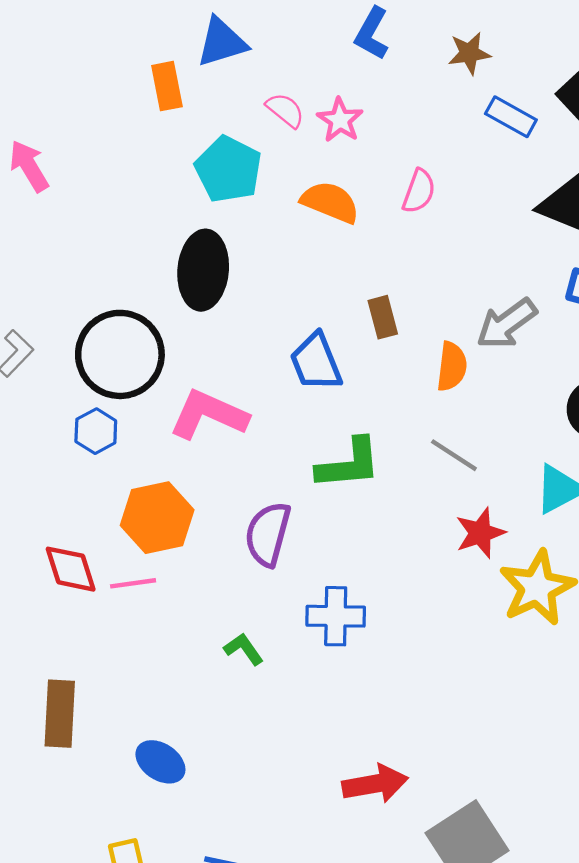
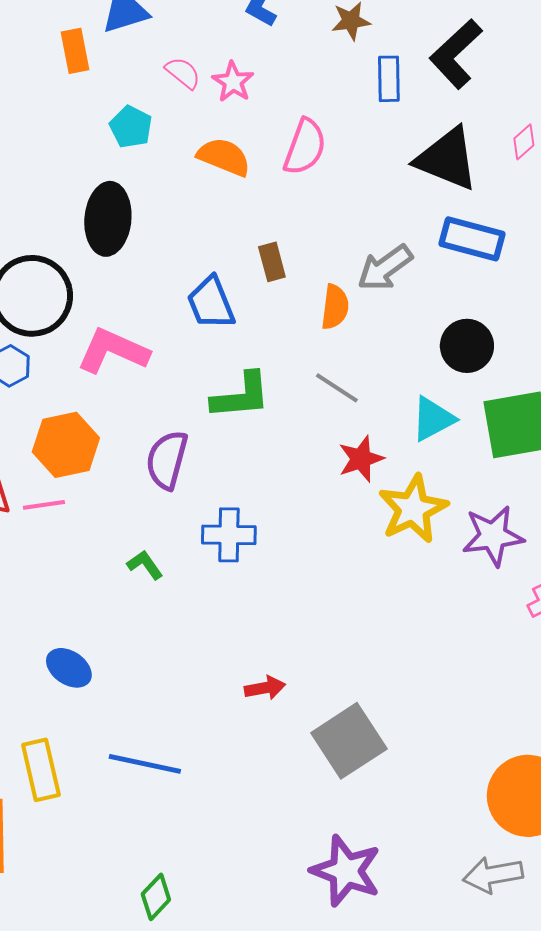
blue rectangle: (511, 117) -> (389, 79), turned 60
cyan pentagon: (228, 169) -> (131, 127), size x0.7
pink semicircle: (419, 191) -> (305, 147), size x1.4
red arrow: (375, 784) -> (265, 688), size x0.7

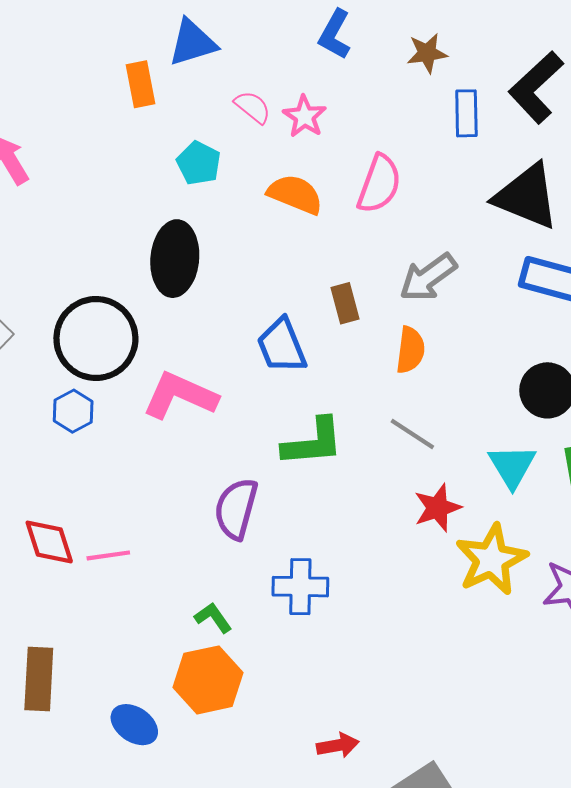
gray arrow: (385, 268) -> (428, 277), moved
cyan triangle: (433, 419) -> (512, 466), turned -33
orange hexagon: (66, 445) -> (208, 680), moved

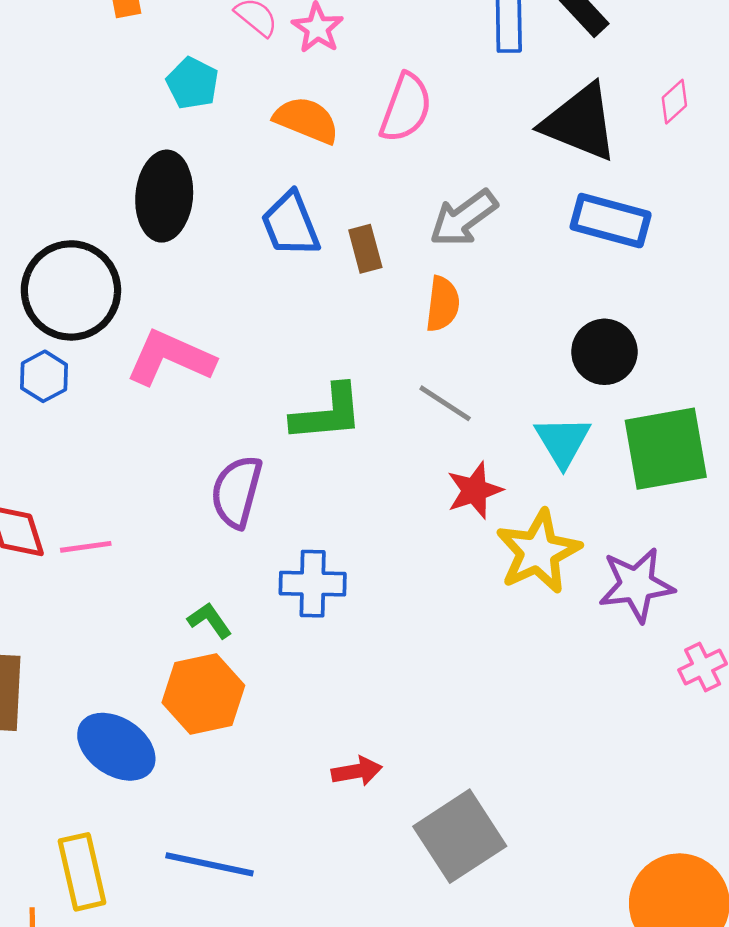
blue trapezoid: (282, 346) -> (291, 224), moved
blue ellipse: (134, 725) -> (116, 747), size x1.4

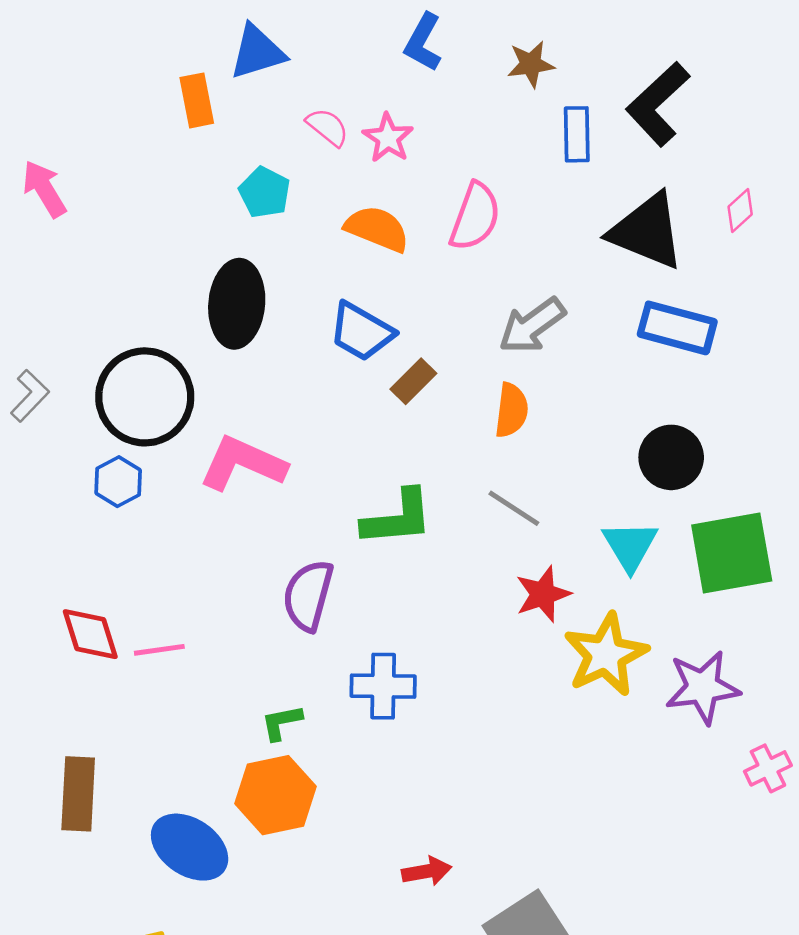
blue trapezoid: (291, 224) -> (361, 332), turned -38
brown rectangle: (365, 249) -> (413, 381), moved, turned 60
green L-shape: (210, 620) -> (281, 722), turned -66

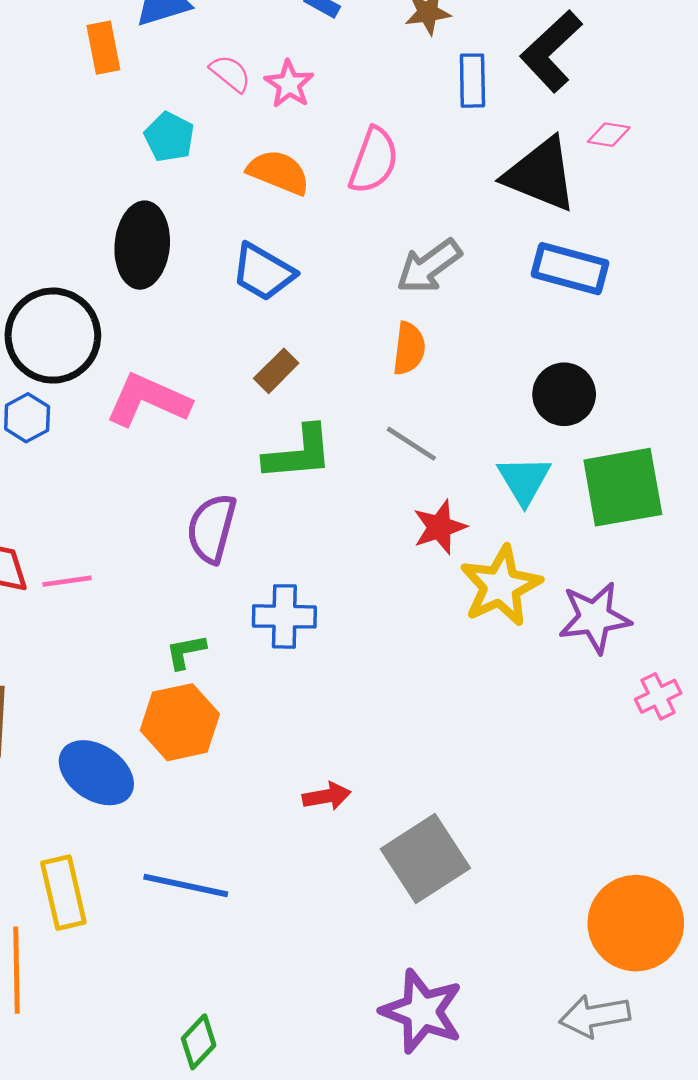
pink diamond: (740, 211) -> (609, 135), moved, turned 51
brown rectangle: (413, 381) -> (276, 371), moved

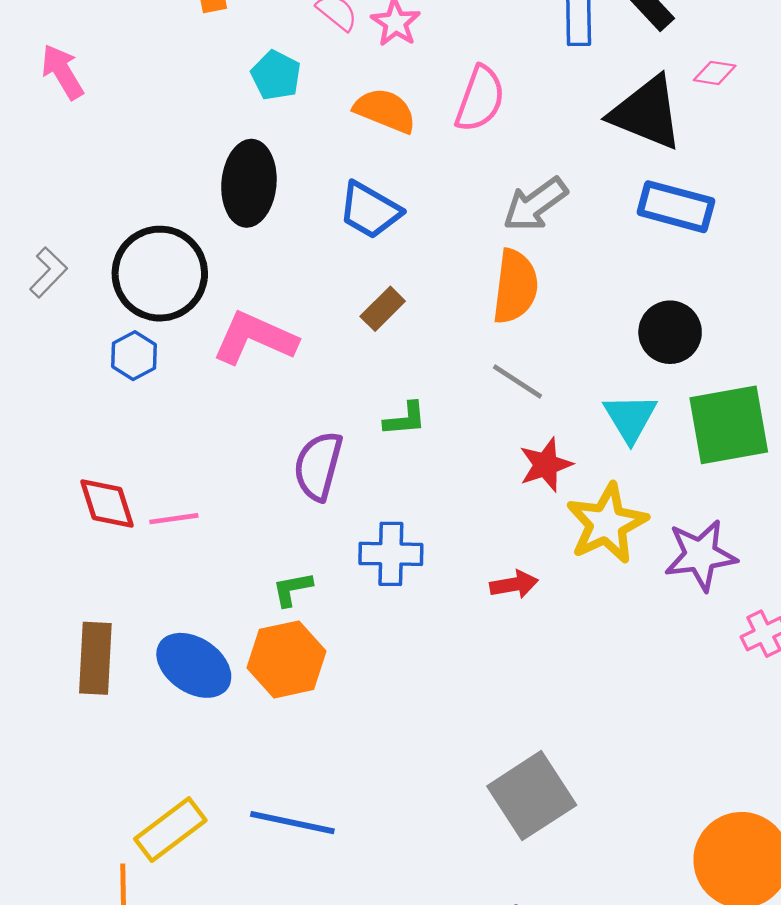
orange semicircle: (409, 348) -> (515, 286), size x1.4
green L-shape: (299, 453) -> (405, 419), moved, size x0.6
blue ellipse: (96, 773) -> (194, 665), moved
red arrow: (327, 796) -> (514, 584), moved
yellow rectangle: (63, 893) -> (170, 830), turned 66

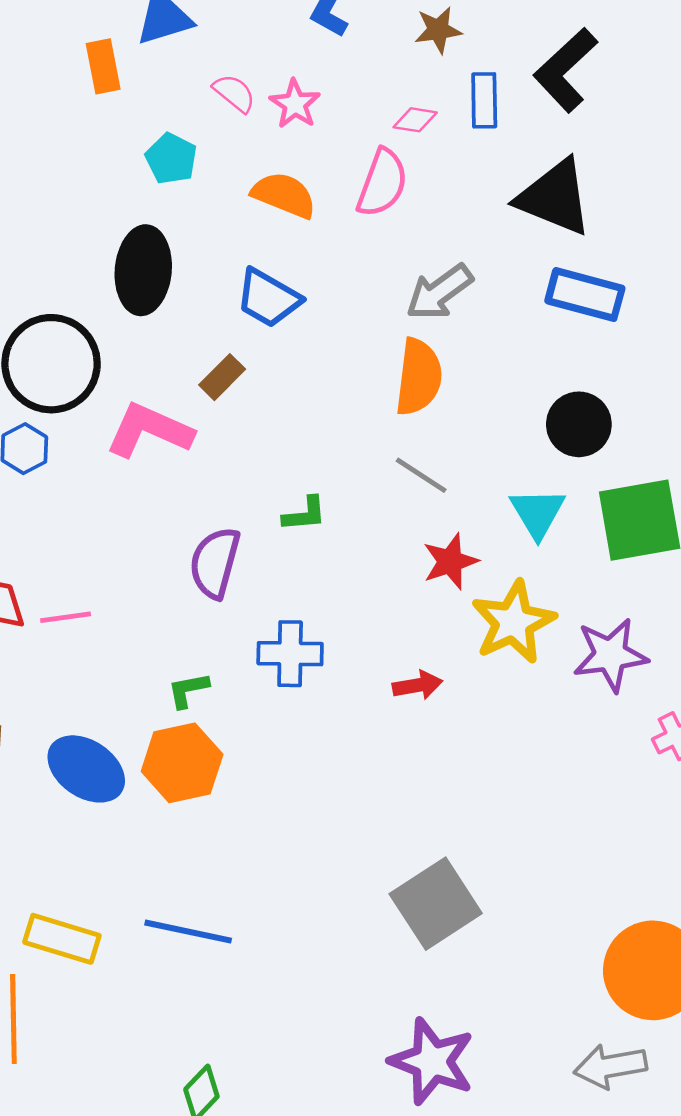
pink diamond: (715, 73) -> (415, 120), moved
brown rectangle: (383, 309) -> (222, 377), moved
yellow rectangle: (170, 830) -> (62, 939), turned 54

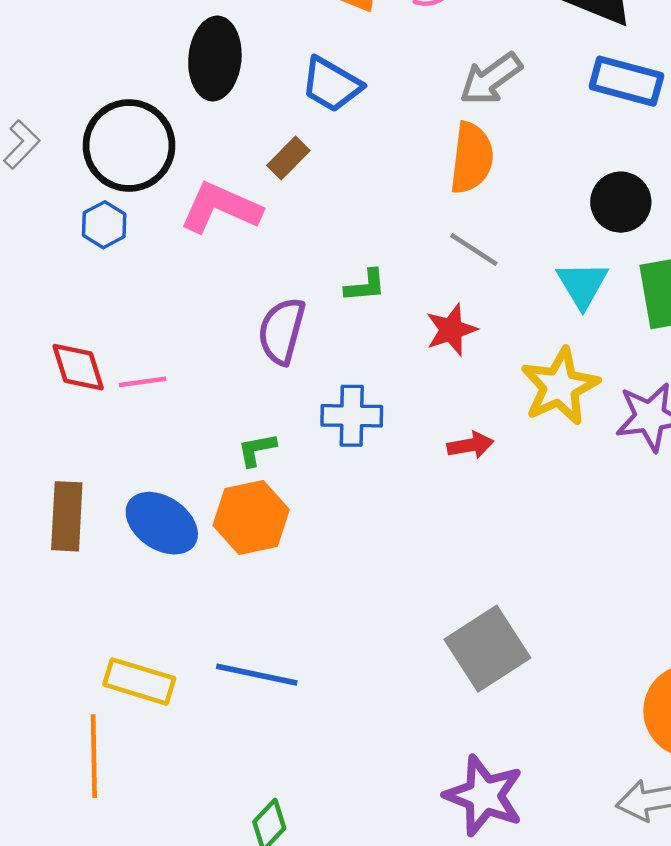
red star: (450, 561) -> (451, 330), moved

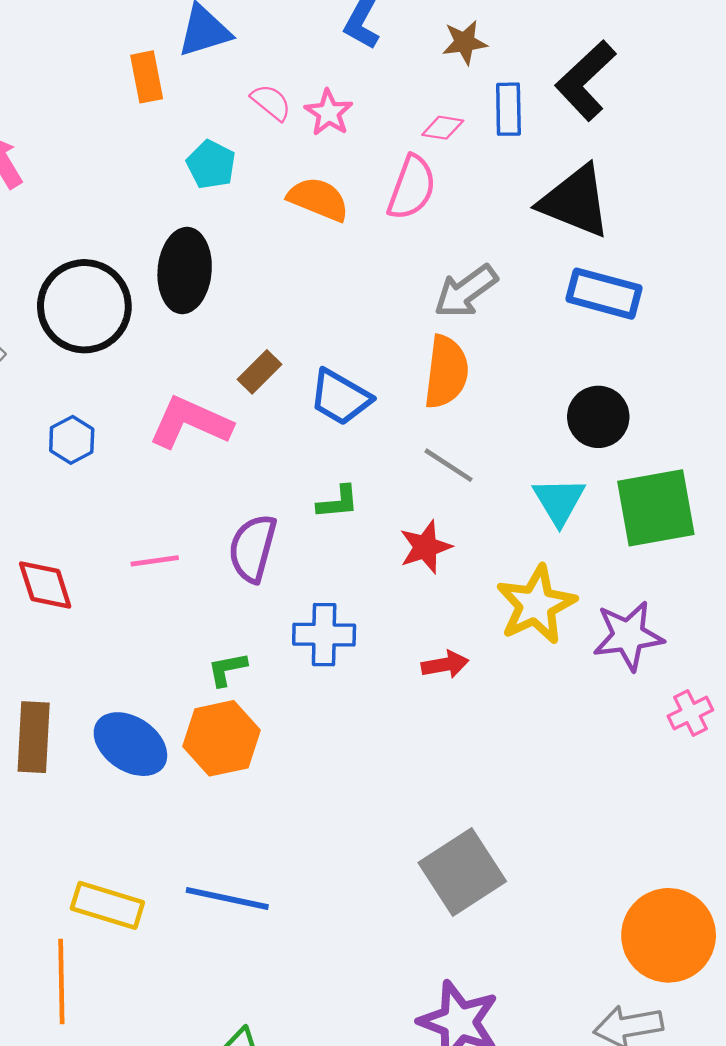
blue trapezoid: (331, 84) -> (340, 397), moved
black circle: (129, 146) -> (84, 306), moved
pink line: (143, 382) -> (155, 561), moved

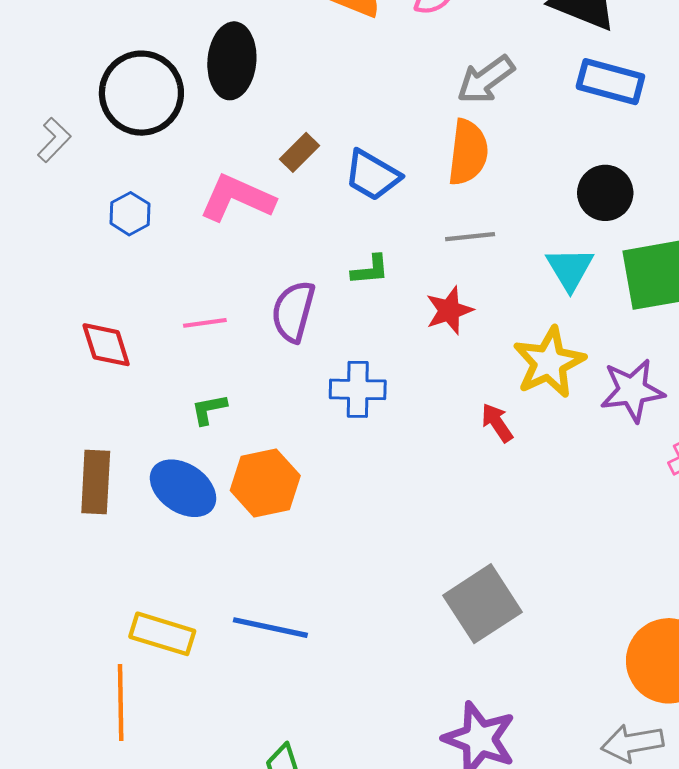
gray line: (448, 465) -> (470, 237), turned -39
red arrow: (445, 665) -> (497, 423), moved, turned -114
green L-shape: (227, 669) -> (209, 409), moved

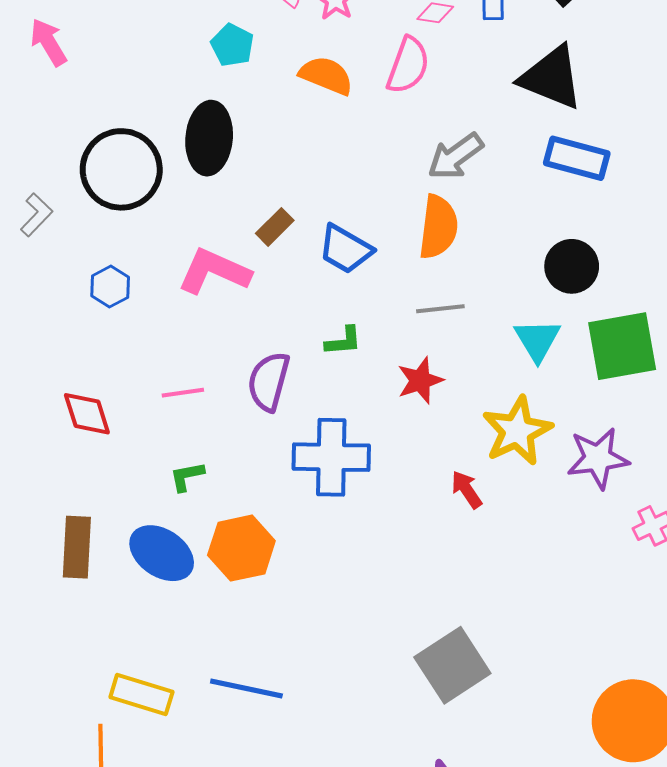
blue cross: (358, 389) -> (331, 457), size x1.4

